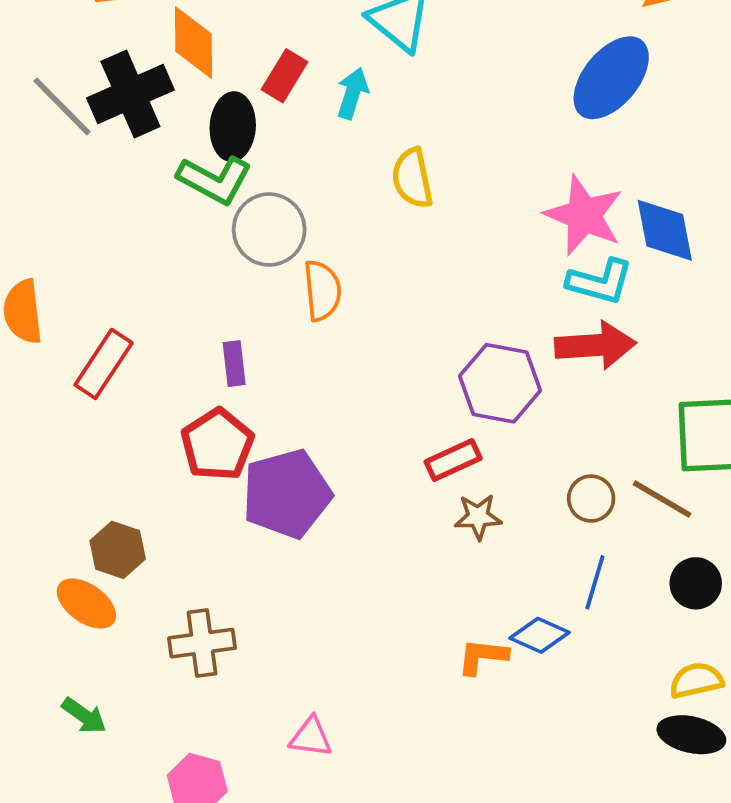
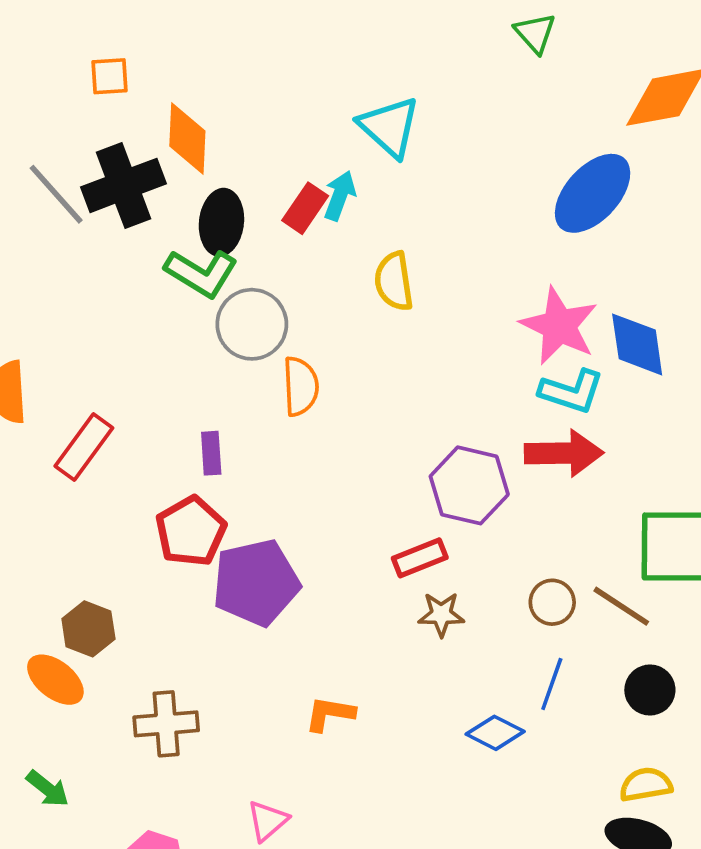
red rectangle: (285, 76) -> (305, 208), moved
orange L-shape: (483, 656) -> (330, 714), moved
pink triangle: (311, 737) -> (267, 821), turned -51

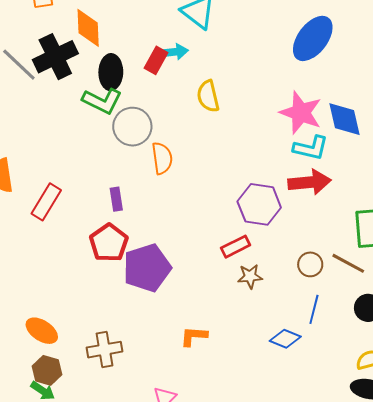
cyan arrow: (340, 196) -> (174, 52), turned 68
brown hexagon: (88, 629) -> (47, 370), moved

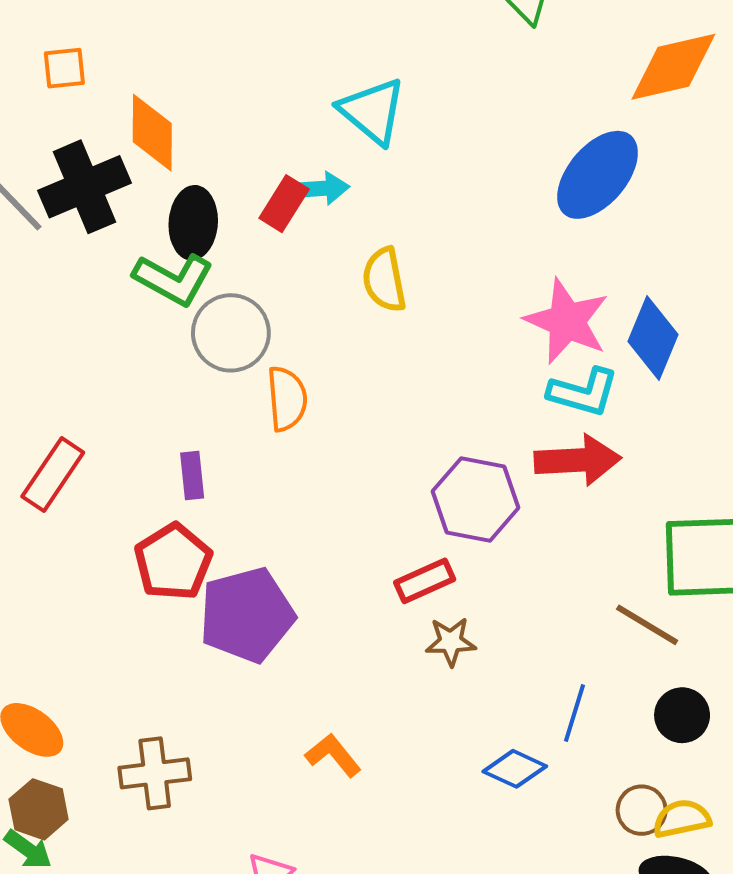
blue diamond: (344, 119) -> (653, 338), turned 33
brown circle: (310, 264) -> (642, 810), moved
orange L-shape: (194, 336) -> (333, 755), turned 44

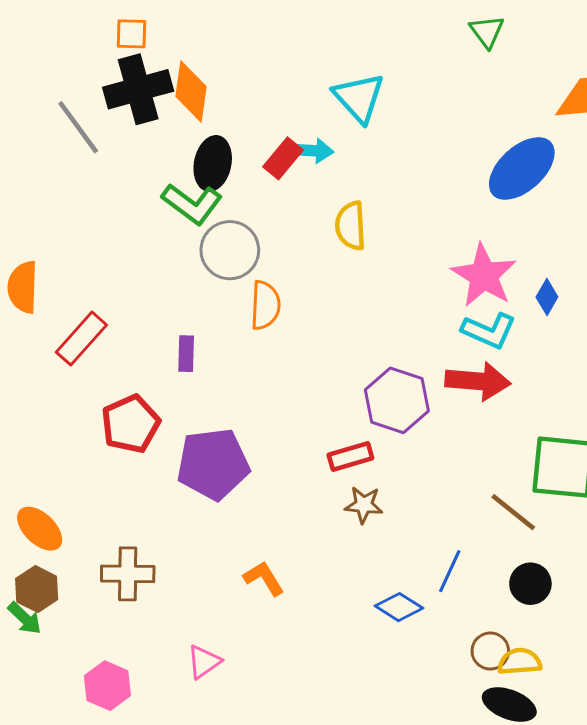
black cross: (84, 187) -> (138, 89), moved
blue diamond: (653, 338) -> (547, 297), size x0.6
red pentagon: (173, 562) -> (131, 424), moved

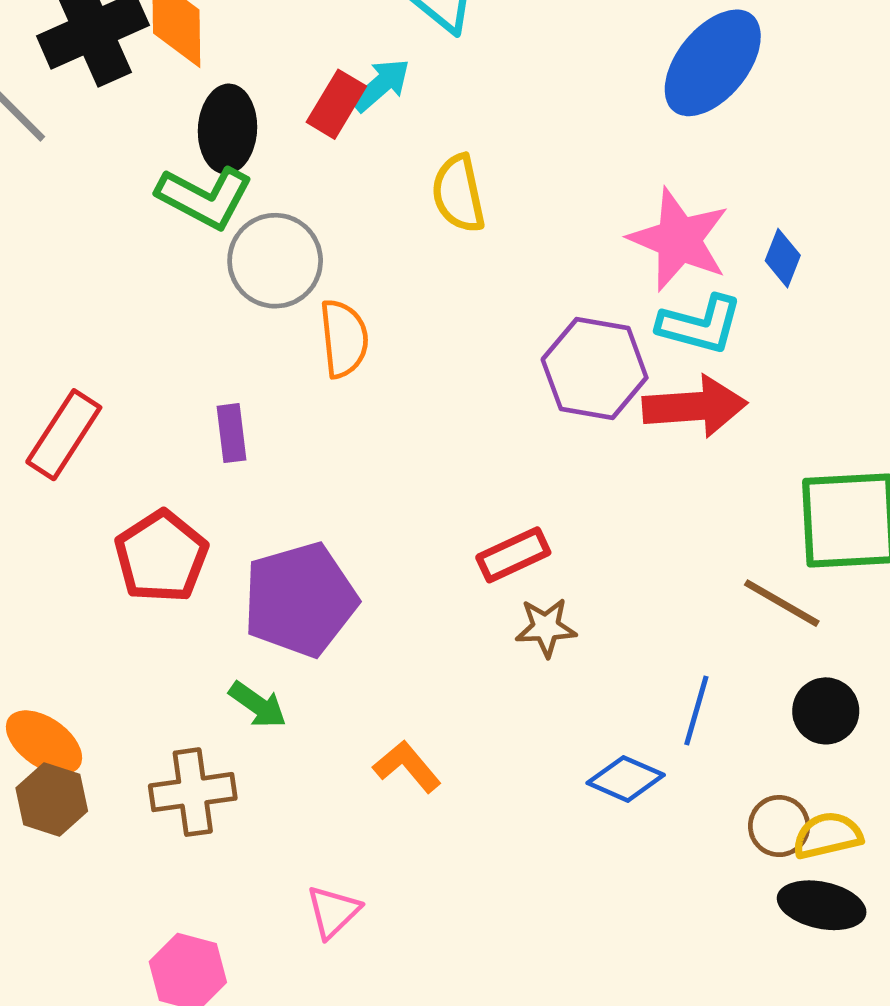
cyan arrow: (313, 151) -> (381, 85), turned -36
purple hexagon: (397, 400) -> (595, 369), moved
brown hexagon: (37, 589) -> (52, 799), moved
green arrow: (25, 618) -> (258, 705), moved

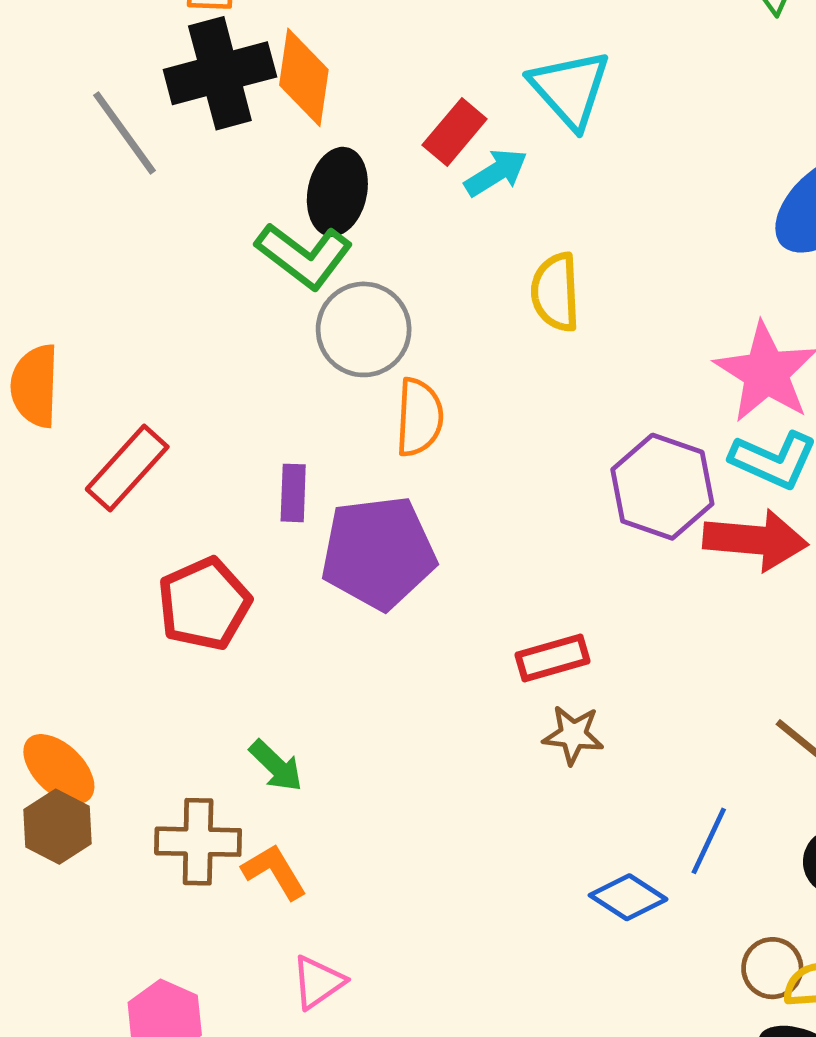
red rectangle: (336, 104) -> (455, 132), moved
purple pentagon: (300, 600) -> (378, 553), moved
orange L-shape: (407, 766) -> (274, 872), moved

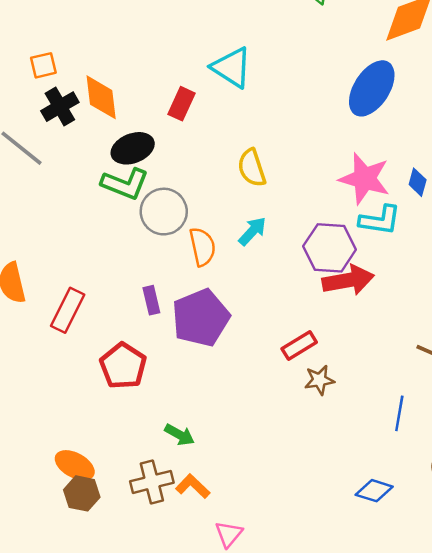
black cross: (220, 73) -> (60, 107), size x0.7
cyan arrow: (496, 173) -> (252, 231), moved
black ellipse: (337, 192) -> (133, 148), turned 72
red arrow: (755, 540) -> (348, 280), moved
blue diamond: (628, 897) -> (374, 491), moved

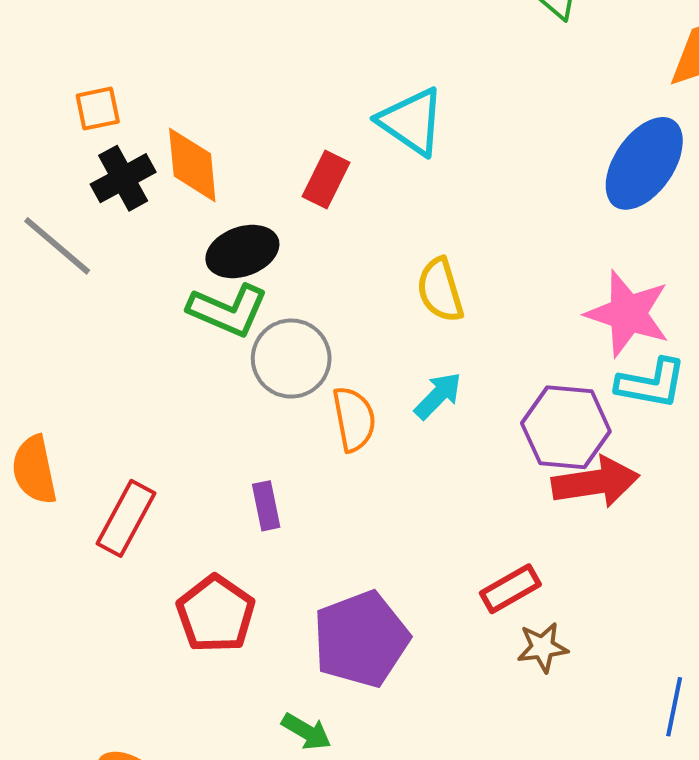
purple pentagon: (201, 318) -> (361, 639), moved

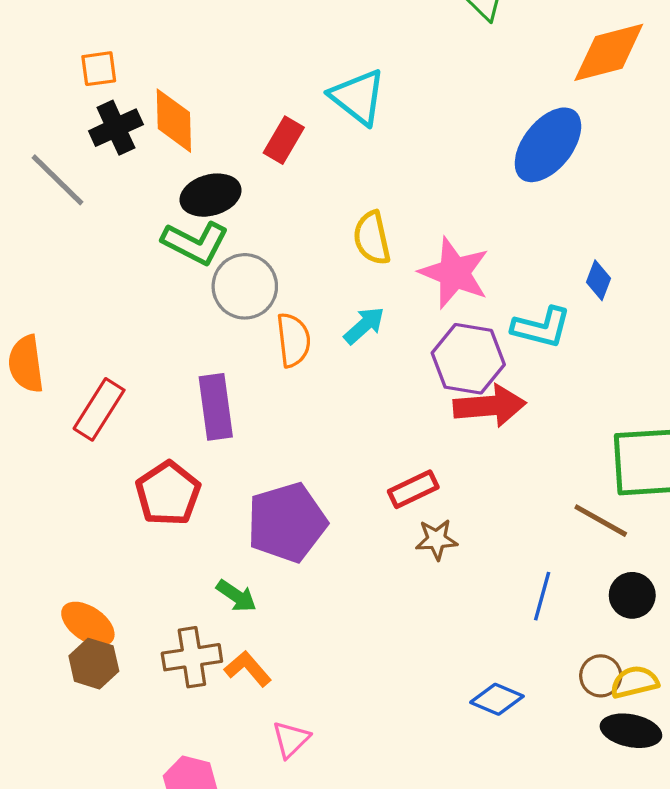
pink star: (628, 314) -> (454, 273), moved
purple rectangle: (266, 506) -> (216, 407), size x1.6

